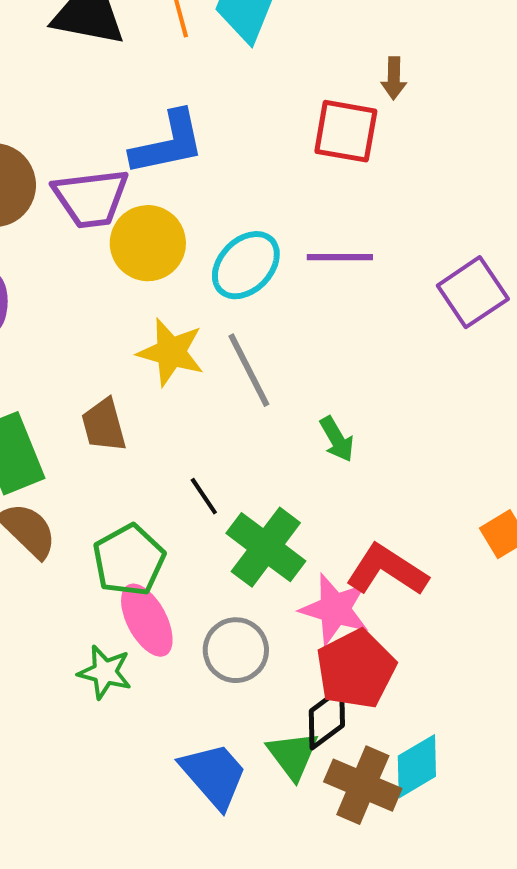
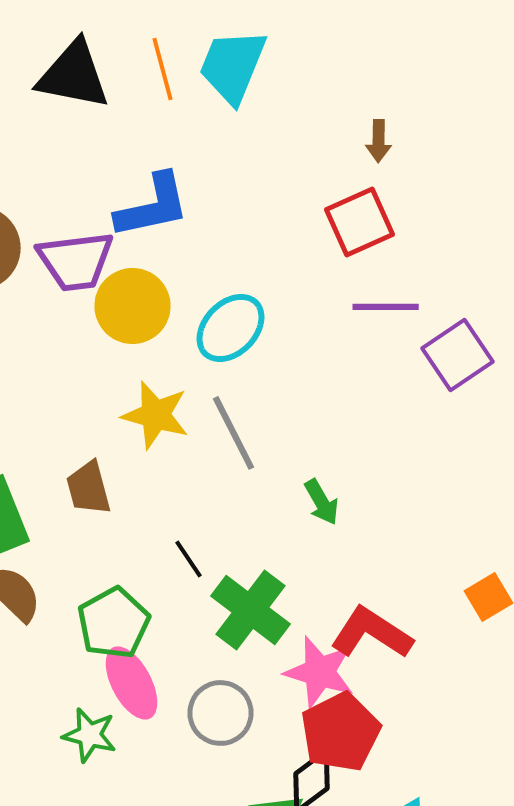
red square: (346, 131) -> (360, 222), moved, turned -34
purple line: (340, 257) -> (386, 307), moved

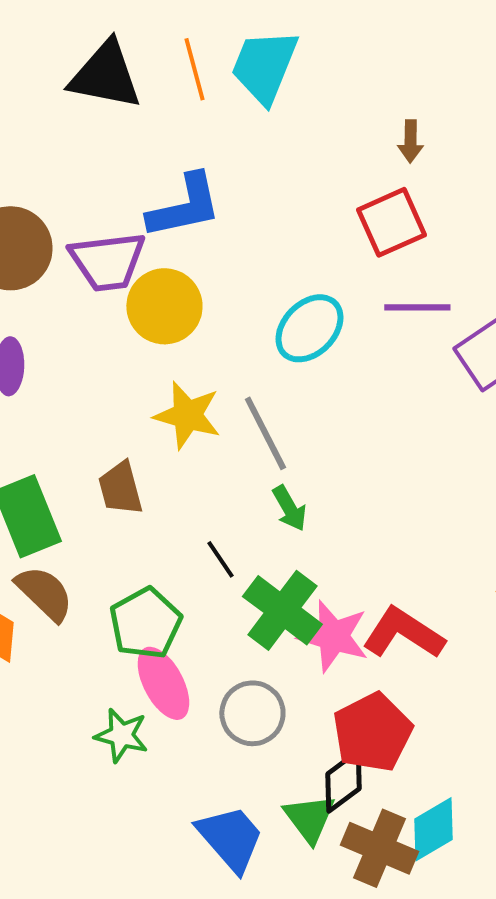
cyan ellipse: (230, 328) -> (309, 328), moved
green arrow: (322, 502) -> (289, 508), moved
pink star: (320, 672) -> (333, 636), moved

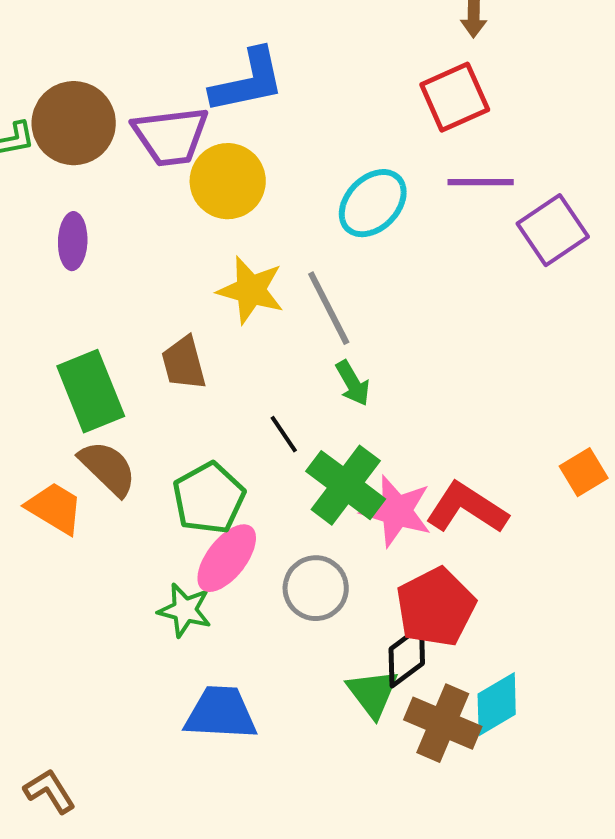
pink ellipse: (163, 683) -> (227, 558), turned 66
blue trapezoid: (230, 838) -> (221, 713), moved, turned -46

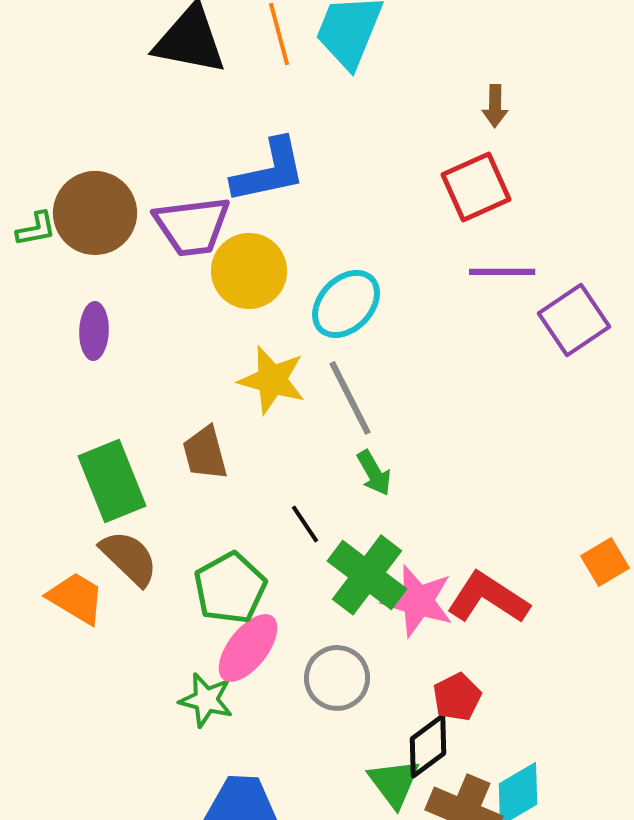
cyan ellipse: (373, 203) -> (346, 304), moved
red pentagon: (436, 607) -> (457, 697), size x0.6

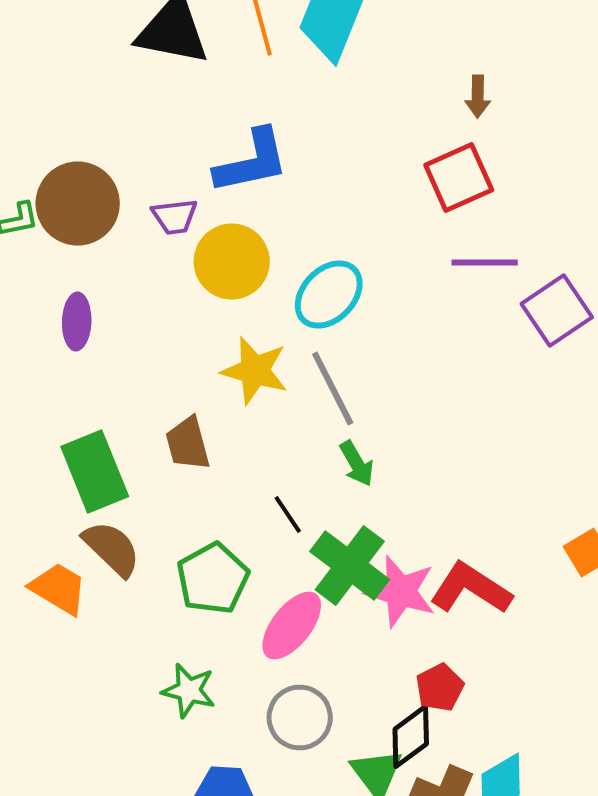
purple trapezoid: (192, 226) -> (175, 216), size x0.6
pink ellipse: (248, 648) -> (292, 626), moved
gray circle: (337, 678) -> (300, 718), moved

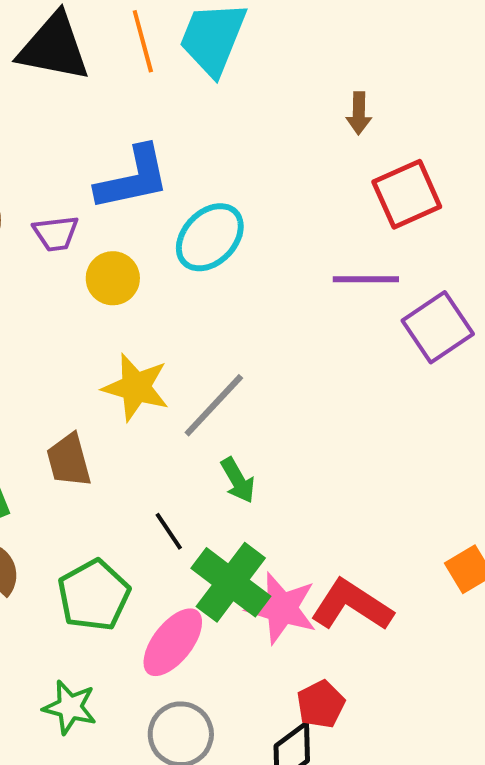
red square: (459, 178) -> (407, 194), moved
yellow circle: (232, 262) -> (113, 278), size x0.7
cyan ellipse: (329, 294) -> (210, 237), moved
gray line: (333, 388) -> (214, 405), turned 70

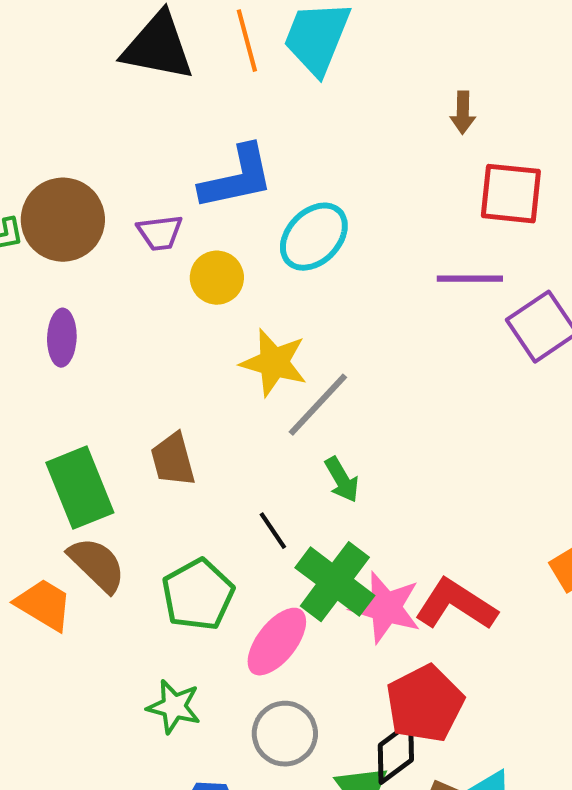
red square: (407, 194) -> (511, 194), turned 30
yellow star: (136, 387) -> (274, 363), moved
red pentagon: (321, 704) -> (425, 704), size x1.6

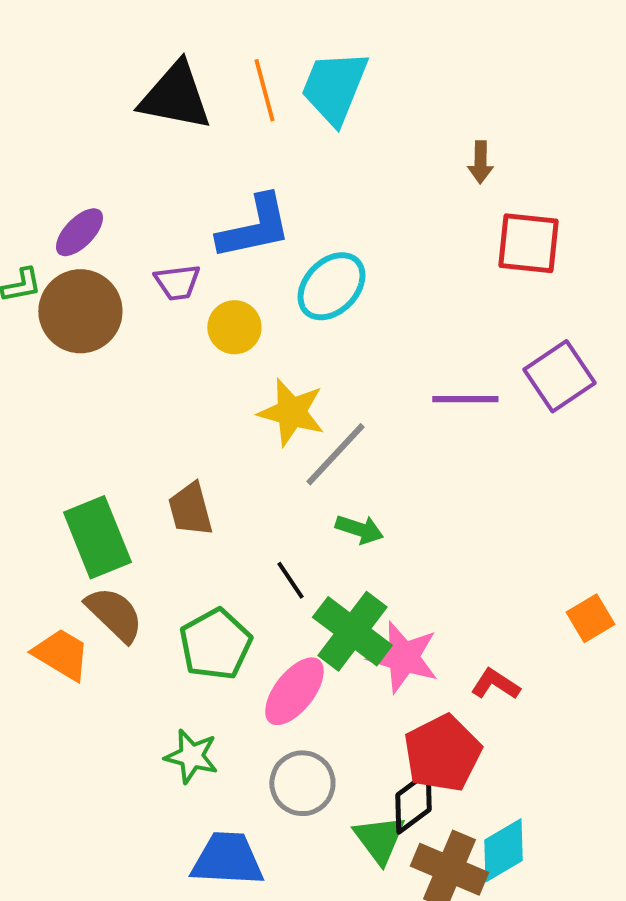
brown circle: (63, 220) -> (80, 311), moved
purple line: (470, 279) -> (465, 399), moved
purple ellipse: (62, 338) -> (79, 232), moved, turned 42
green arrow: (342, 480) -> (359, 529), turned -42
red L-shape: (456, 605) -> (495, 684), moved, size x0.6

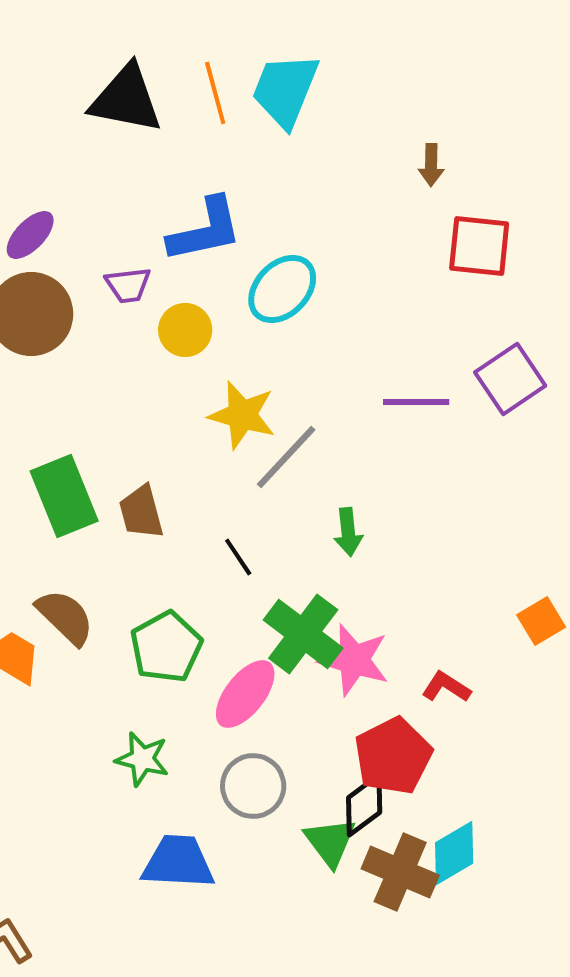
green arrow: (359, 529) -> (348, 532), moved, turned 66
green rectangle: (97, 537) -> (64, 496), moved
black line: (290, 580) -> (238, 557), moved

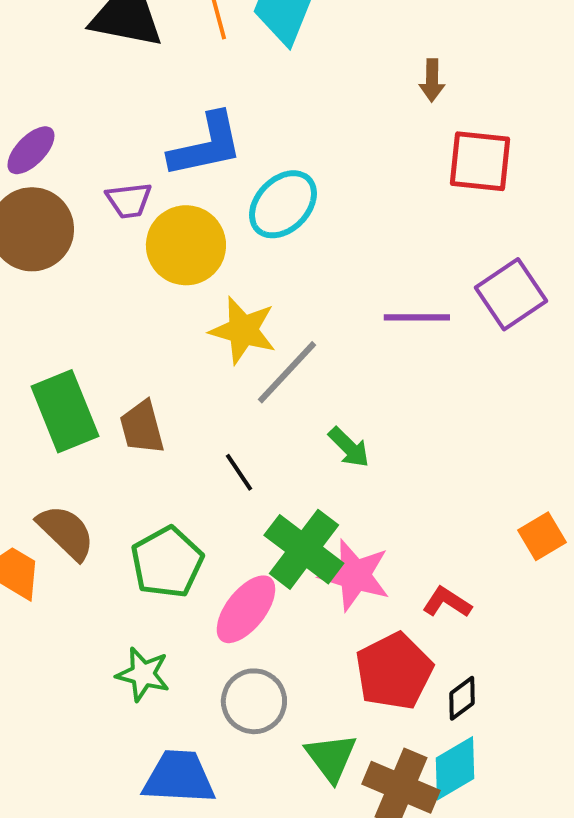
yellow circle: (185, 330) -> (186, 245), size x1.5
green arrow: (348, 532) -> (349, 447), turned -39
black diamond: (364, 805) -> (462, 698), moved, size x0.7

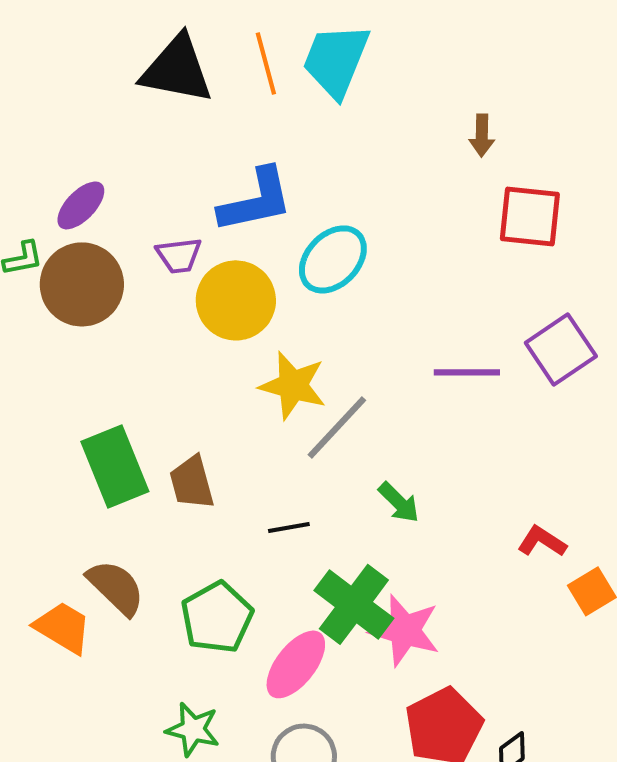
black line: (239, 472) -> (289, 527), turned -66
red L-shape: (447, 602) -> (542, 541), moved

